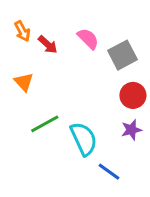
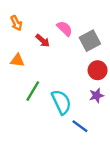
red arrow: (48, 45) -> (43, 41), moved
orange triangle: (24, 82) -> (17, 60), turned -40
green line: (45, 124) -> (33, 91), turned -30

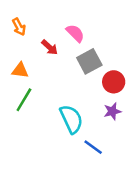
gray square: (90, 41) -> (89, 61), moved
green line: (33, 91) -> (24, 100), moved

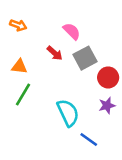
orange arrow: (19, 27) -> (18, 25), turned -42
red arrow: (50, 47) -> (55, 53), moved

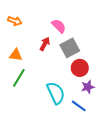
red arrow: (55, 53) -> (45, 44), turned -104
red circle: (108, 77) -> (80, 68), moved
blue line: (89, 140) -> (79, 106), moved

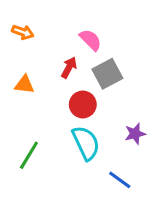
red circle: (80, 68) -> (83, 104), moved
green line: (19, 78) -> (29, 155), moved
blue line: (79, 106) -> (120, 180), moved

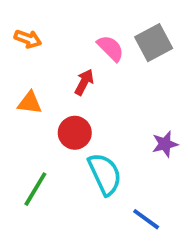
gray square: (107, 74) -> (154, 43), moved
red circle: (83, 104) -> (75, 133), moved
purple star: (135, 134) -> (165, 144), moved

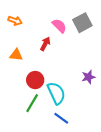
red circle: (75, 133) -> (35, 80), moved
green line: (35, 189) -> (32, 103), moved
blue line: (146, 219) -> (61, 118), moved

